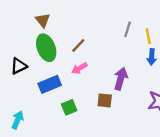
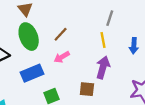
yellow line: (148, 36) -> (103, 40), moved

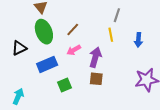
purple arrow: (103, 67) -> (95, 57), moved

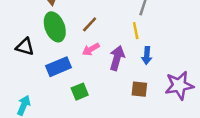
blue arrow: (138, 40) -> (147, 56), moved
black triangle: (19, 48) -> (25, 47), turned 42
brown square: (96, 79) -> (139, 89), moved

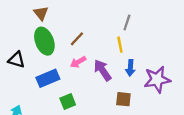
purple arrow: (117, 58) -> (103, 70), turned -50
purple star: (179, 85) -> (157, 79), moved

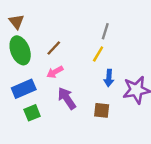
yellow line: (120, 45) -> (98, 54), turned 42
purple arrow: (103, 70) -> (67, 98), moved
green square: (68, 102) -> (32, 113), moved

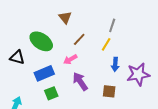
brown triangle: (16, 22) -> (65, 17), moved
brown line: (54, 48) -> (79, 39), moved
green ellipse: (20, 50) -> (41, 41), turned -35

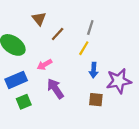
brown line: (79, 39) -> (58, 34), moved
brown square: (109, 91) -> (96, 100), moved

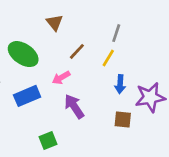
brown line: (58, 34) -> (77, 51), moved
green square: (24, 102) -> (48, 141), moved

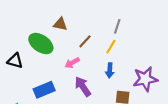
brown triangle: (55, 23) -> (60, 24), moved, turned -40
blue arrow: (120, 84) -> (110, 70), moved
blue rectangle: (27, 96) -> (44, 90), moved

